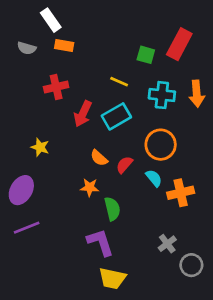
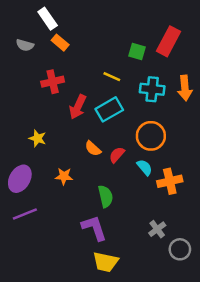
orange rectangle: (64, 45) -> (60, 43), turned 30
orange star: (90, 187) -> (64, 176), moved

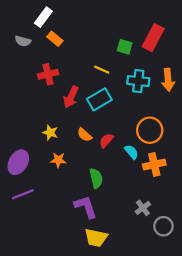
white rectangle: (48, 19) -> (43, 17), turned 72
orange circle: (151, 136) -> (150, 130), moved
yellow star: (37, 138) -> (50, 133), moved

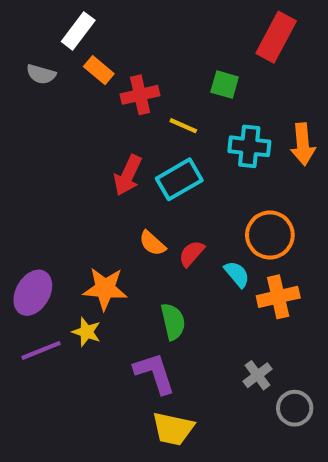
red rectangle: (153, 38) -> (276, 37), moved
red cross: (48, 74) -> (140, 95), moved
yellow star: (50, 133) -> (86, 332), moved
orange star: (58, 160) -> (105, 289), size x1.5

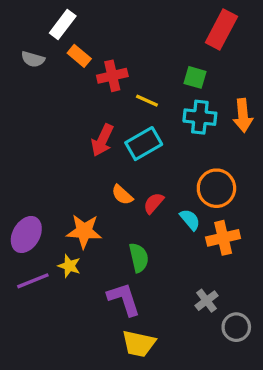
green square: (225, 85) -> (195, 77), moved

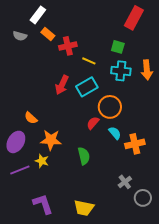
orange circle: (216, 188) -> (110, 107), moved
orange semicircle: (122, 195) -> (31, 118), moved
purple L-shape: (124, 299) -> (43, 204), moved

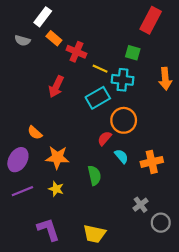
red cross: (68, 46) -> (76, 52), turned 36
cyan cross: (121, 71) -> (123, 80), moved
red arrow: (62, 85) -> (56, 87), moved
cyan semicircle: (115, 133) -> (121, 156), moved
yellow star: (42, 161) -> (56, 189), moved

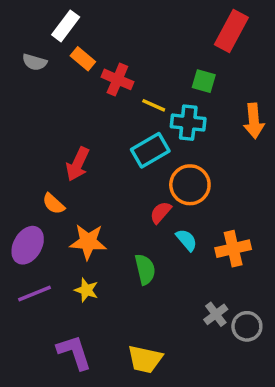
red arrow: (56, 87) -> (78, 164), moved
gray circle: (161, 223) -> (247, 326), moved

